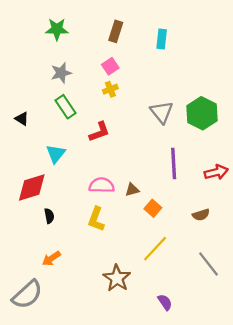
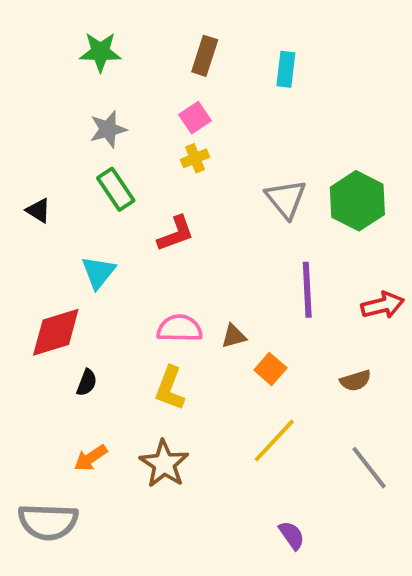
black semicircle: (49, 216) -> (87, 383), turned 32
brown star: (117, 278) -> (164, 464), moved
gray semicircle: (27, 295) -> (48, 522), turned 44

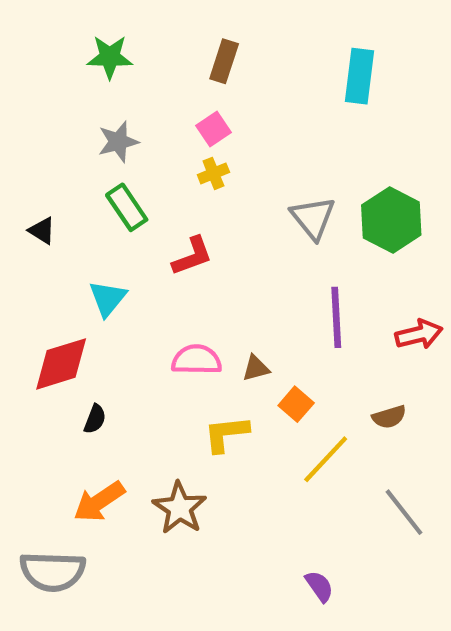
cyan rectangle: (286, 69) -> (360, 76), moved, size x1.4
yellow L-shape: (170, 388) -> (226, 434), moved, turned 63
yellow line: (274, 441) -> (326, 459), moved
orange arrow: (91, 458) -> (99, 502), size x1.4

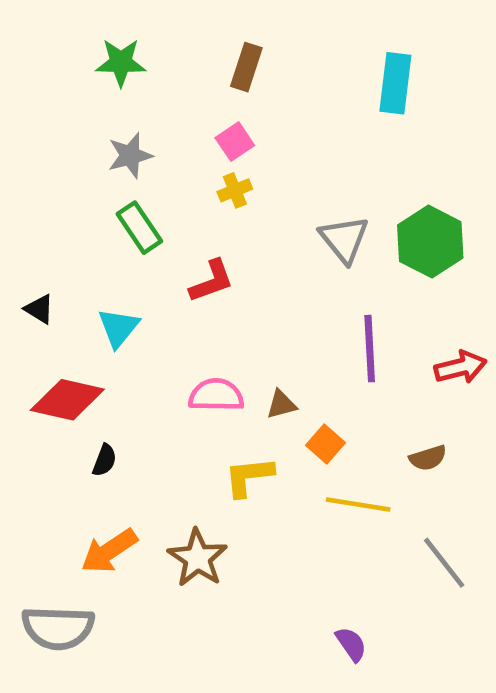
black triangle: (42, 231) -> (39, 309), moved
red diamond: (61, 364) -> (67, 400), turned 30
yellow line: (326, 459) -> (358, 504), turned 56

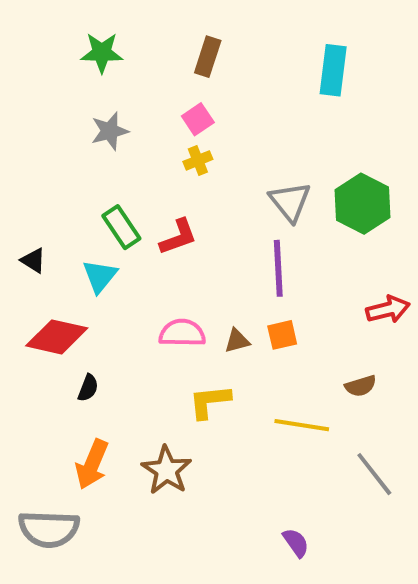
green rectangle: (139, 228) -> (121, 227), moved
purple line: (370, 349) -> (278, 268), moved
orange square: (326, 444) -> (282, 335), moved, turned 36
orange arrow: (109, 551) -> (92, 464), turned -33

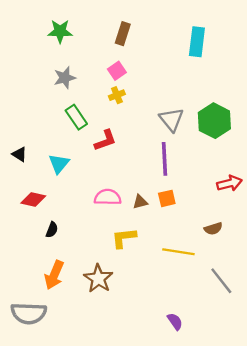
green rectangle: (121, 227) -> (76, 117), moved
red diamond: (57, 337) -> (33, 200), size x0.7

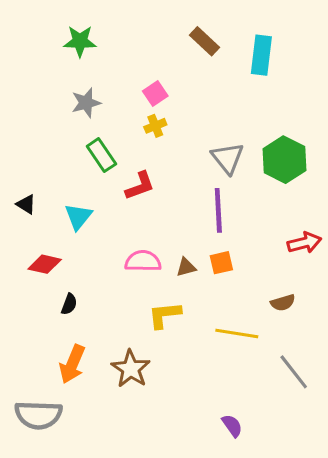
brown rectangle: (123, 34) -> (204, 41), moved, turned -65

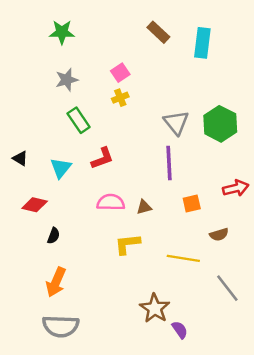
red L-shape: (140, 186) -> (102, 158), moved
orange square: (221, 263) -> (192, 204), moved
brown star: (131, 369) -> (155, 308), moved
gray semicircle: (38, 415) -> (61, 326), moved

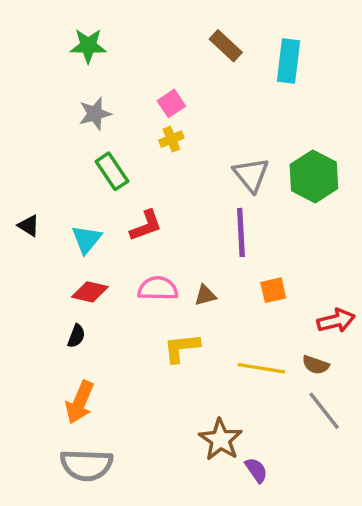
red arrow: (236, 188) -> (336, 321), moved
red diamond: (35, 205) -> (90, 292), moved
brown semicircle: (219, 235) -> (316, 365), moved, turned 36

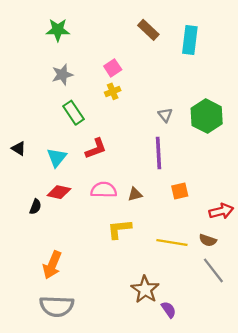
gray triangle: (251, 175) -> (165, 115), size x0.6
black semicircle: (76, 336) -> (35, 207), moved

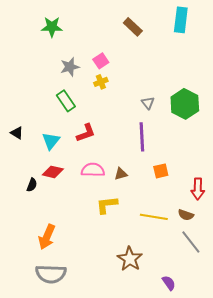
cyan rectangle: (190, 40) -> (181, 20), moved
gray star: (62, 75) -> (70, 67), moved
red arrow: (221, 211) -> (198, 189), turned 105
purple semicircle: (169, 310) -> (169, 283), moved

